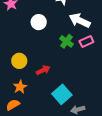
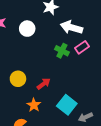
white circle: (39, 22) -> (27, 29), moved
orange star: (20, 87) -> (34, 105), moved

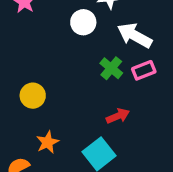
white circle: (27, 29) -> (83, 22), moved
red arrow: (44, 84) -> (118, 116), moved

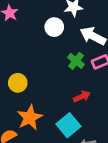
orange star: (48, 142) -> (30, 118), size x1.5

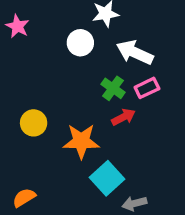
red arrow: (82, 97) -> (123, 117), moved
orange star: (30, 118) -> (81, 141), moved, turned 30

